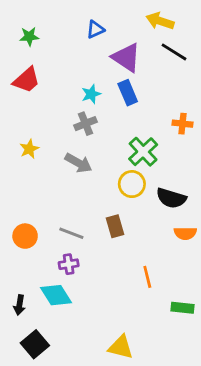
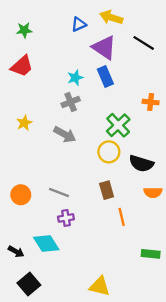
yellow arrow: (160, 21) -> (111, 17), moved
brown rectangle: (115, 226) -> (107, 190), moved
purple cross: (69, 264) -> (66, 218), moved
orange line: (147, 277) -> (122, 217), moved
black arrow: (19, 305) -> (16, 252), turned -70

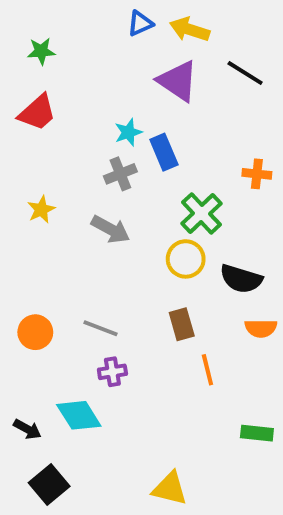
blue triangle: (79, 24) -> (140, 24), moved
blue rectangle: (105, 77) -> (164, 152), moved

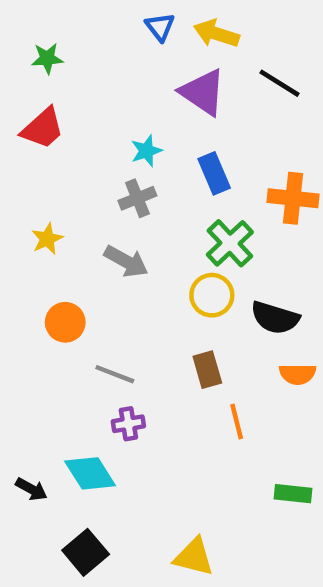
blue triangle: (140, 24) -> (160, 27), turned -44
blue rectangle: (164, 152) -> (214, 173), moved
orange cross: (257, 174) -> (293, 198), size x1.5
orange circle: (35, 332) -> (65, 322), moved
black square: (49, 485) -> (86, 552), moved

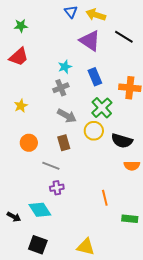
gray arrow: (126, 261) -> (67, 116), moved
brown rectangle: (207, 370) -> (64, 143), moved
orange line: (237, 421) -> (105, 198), moved
black square: (86, 552) -> (38, 245), turned -30

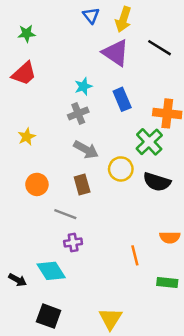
yellow arrow: (96, 15) -> (123, 19), turned -90
green cross: (102, 108) -> (149, 142), moved
orange semicircle: (132, 166) -> (170, 237), moved
yellow triangle: (86, 247) -> (110, 319), turned 48

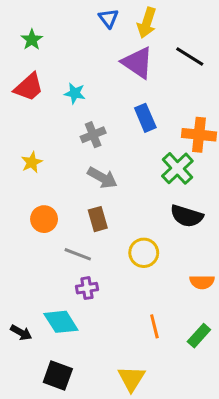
green star: (27, 34) -> (32, 40), turned -30
cyan star: (83, 86) -> (75, 93), moved, turned 30
yellow circle: (121, 169) -> (144, 253), moved
orange line: (135, 255) -> (154, 326), moved
green rectangle: (167, 282) -> (199, 336), turned -54

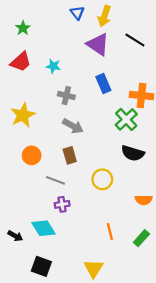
gray cross: (93, 135) -> (66, 96), turned 35
yellow star: (32, 162) -> (23, 115), size x1.6

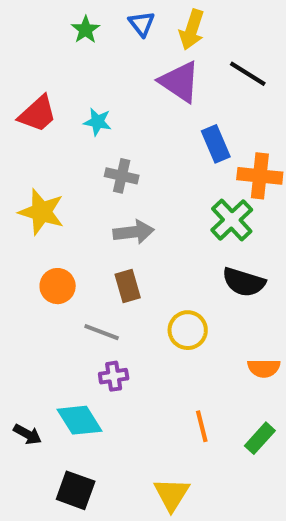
green star: (23, 28) -> (86, 30), moved
blue rectangle: (103, 84) -> (216, 144), moved
yellow star: (23, 115) -> (42, 212), turned -30
gray arrow: (73, 126) -> (134, 232), turned -36

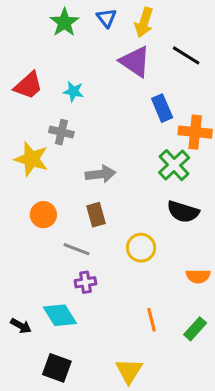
green star: (86, 30) -> (64, 22), size x1.4
gray cross: (122, 176) -> (61, 132), moved

